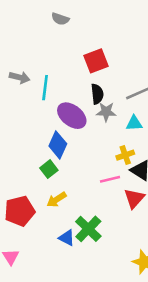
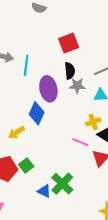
purple ellipse: (72, 116) -> (48, 89), turned 40
green square: (49, 169) -> (26, 166), moved
pink line: (110, 179) -> (80, 142), turned 35
yellow arrow: (57, 200) -> (16, 133), moved

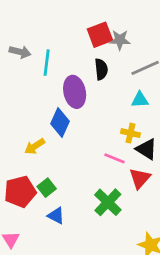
gray star: (77, 86) -> (120, 40), moved
yellow cross: (93, 122) -> (130, 133), turned 32
green cross: (62, 184) -> (108, 202), moved
blue triangle: (44, 191) -> (56, 216), moved

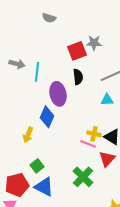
gray star: (120, 40) -> (94, 43), moved
yellow cross: (130, 133) -> (94, 134), moved
yellow arrow: (35, 146) -> (28, 135), turned -35
red pentagon: (20, 192) -> (17, 185), moved
blue triangle: (56, 216) -> (44, 187), size x1.5

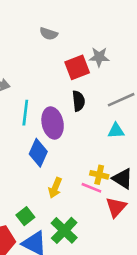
gray semicircle: (49, 18) -> (49, 34), moved
cyan line: (37, 72) -> (25, 113), moved
yellow arrow: (28, 135) -> (55, 188), moved
green cross: (83, 177) -> (64, 230), moved

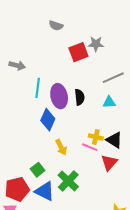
black semicircle: (78, 101) -> (79, 97), moved
yellow arrow: (55, 188) -> (61, 147), turned -49

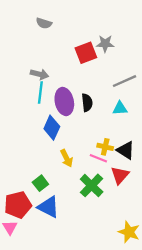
gray semicircle: (56, 26) -> (44, 23), moved
gray arrow: (17, 65) -> (39, 74), moved
green cross: (68, 181) -> (92, 185), moved

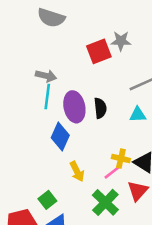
gray semicircle: (44, 23) -> (51, 18), size x1.5
pink line: (98, 158) -> (113, 171), turned -60

